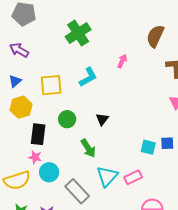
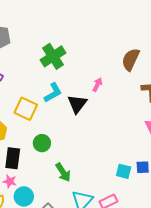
cyan L-shape: (88, 77) -> (53, 93), moved
yellow square: (51, 85) -> (26, 109), turned 30
black triangle: (102, 119) -> (77, 104), moved, size x1.5

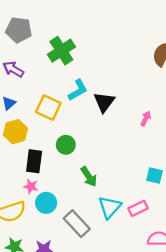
green cross: (53, 56) -> (61, 51), moved
pink arrow: (97, 85) -> (146, 119), moved

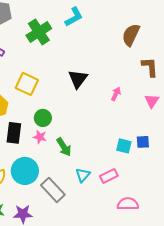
cyan L-shape: (78, 90) -> (74, 17), moved
pink star: (31, 186) -> (40, 137), moved
cyan circle: (46, 203) -> (25, 171), size x1.4
cyan triangle: (110, 207) -> (83, 175), size x0.7

